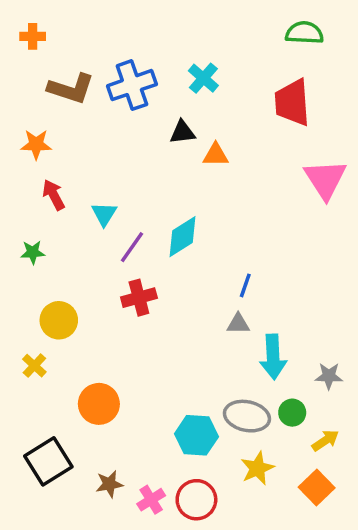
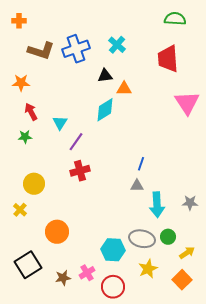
cyan diamond: (182, 237) -> (105, 110), moved
green star: (33, 252) -> (25, 137), moved
gray star: (329, 376) -> (190, 203), moved
pink cross: (151, 500) -> (87, 273), moved

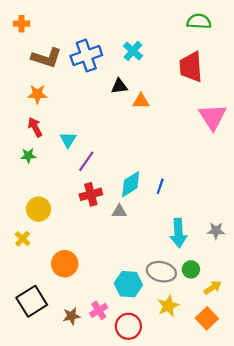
orange star: (21, 83) -> (37, 94), moved
cyan diamond: (105, 110) -> (131, 184), moved
gray triangle: (137, 186) -> (119, 211), moved

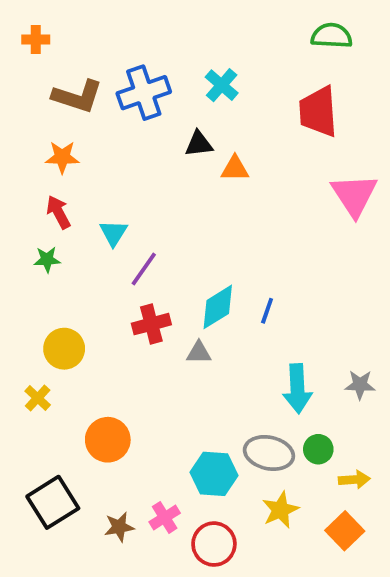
yellow arrow: (213, 288) -> (354, 480), turned 30

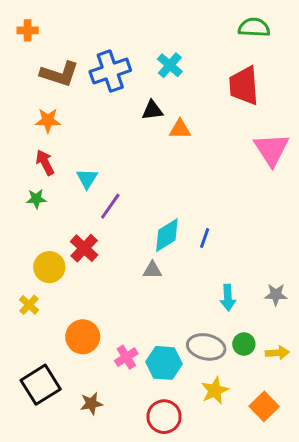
red cross: (151, 324) -> (84, 248), moved, turned -32
cyan arrow: (297, 389) -> (228, 298), size x0.7
yellow arrow: (354, 480) -> (277, 353), moved
pink cross: (165, 517) -> (126, 357), moved

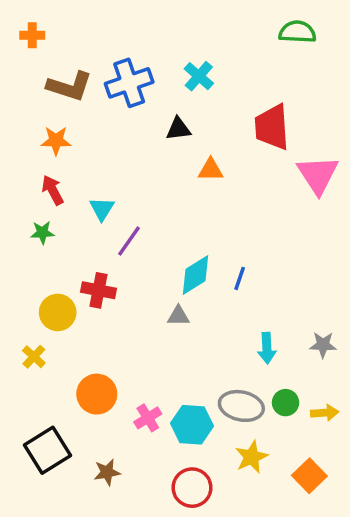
red trapezoid: (244, 86) -> (272, 127), moved
orange triangle: (180, 129) -> (211, 170), moved
red cross: (84, 248) -> (98, 290), turned -32

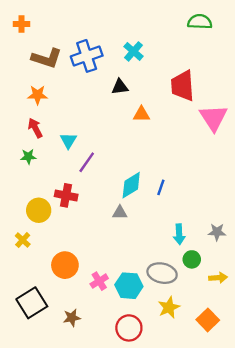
green circle: (286, 403) -> (192, 259), moved

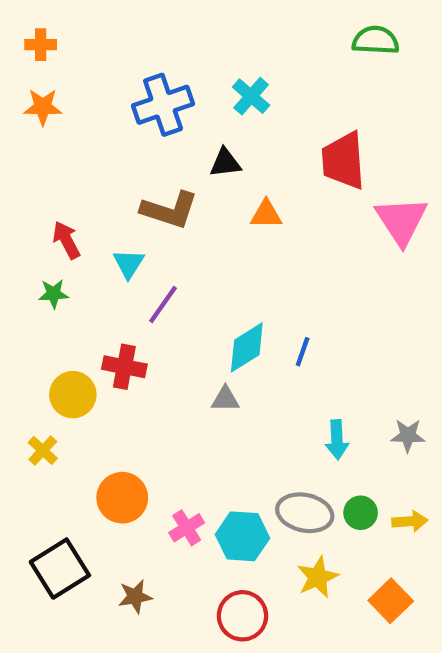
brown L-shape: (47, 58) -> (169, 210), moved
orange star: (38, 95) -> (43, 107), moved
green circle: (192, 259) -> (361, 513), moved

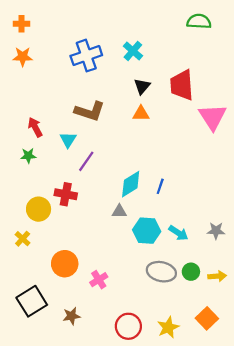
black triangle: (225, 163) -> (142, 86), moved, turned -42
cyan arrow: (337, 440) -> (178, 233), turned -54
cyan hexagon: (242, 536) -> (147, 231), moved
yellow star: (318, 577) -> (168, 327), moved

